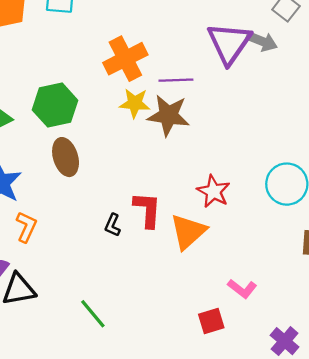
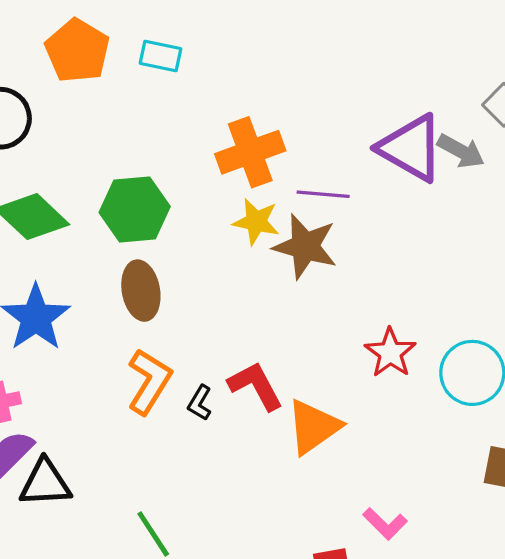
purple triangle: (229, 43) -> (411, 148), turned -42
red star: (213, 191) -> (390, 353), moved
red L-shape: (147, 210) -> (256, 386), turned -39
orange L-shape: (26, 227) -> (149, 381), moved, size x1.4

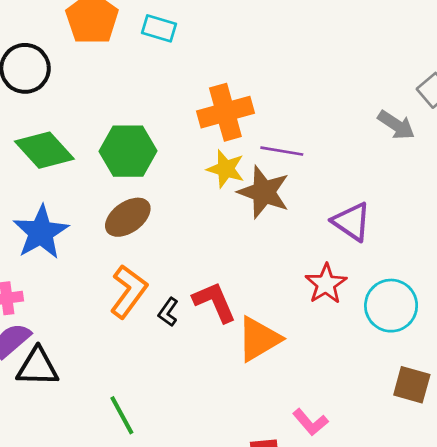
purple triangle: (411, 148) -> (352, 222), moved, size x0.7
brown ellipse: (141, 291) -> (128, 217), turned 60

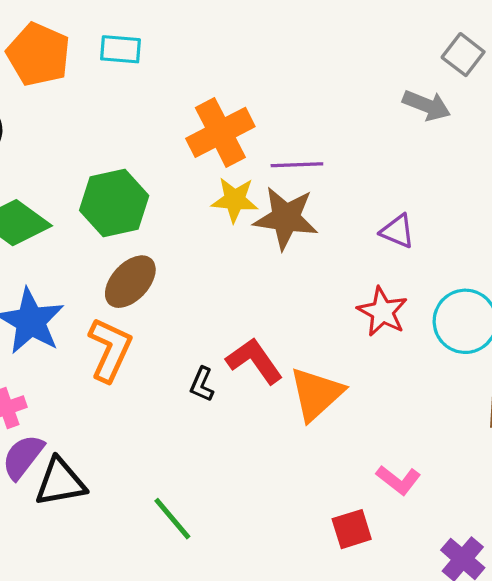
purple triangle: (352, 222) -> (397, 231), size x0.7
orange L-shape: (129, 291) -> (110, 350), moved

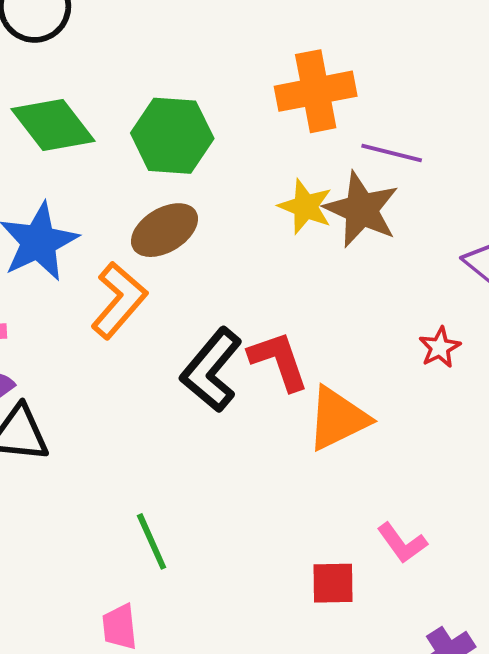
yellow star: (235, 200) -> (305, 207), moved
red star: (382, 312) -> (440, 347), size x0.7
black L-shape: (202, 384) -> (211, 370), size x2.0
green line: (172, 519) -> (152, 541), moved

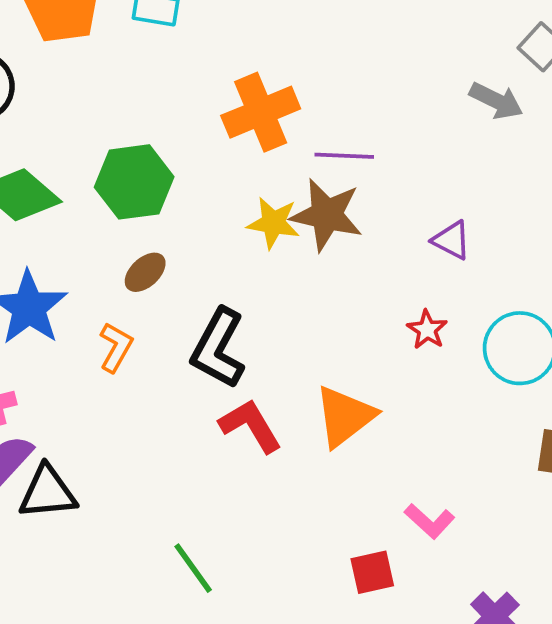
brown ellipse: (164, 230) -> (145, 272), size x0.7
orange L-shape: (119, 300) -> (116, 347), size x0.7
red L-shape: (279, 361) -> (251, 426), moved
black L-shape: (211, 370) -> (218, 348), moved

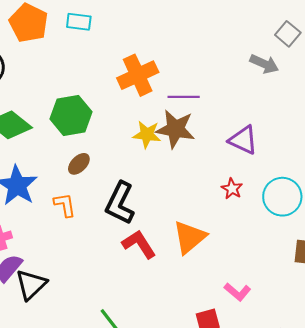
purple triangle: (452, 240) -> (243, 140), size x1.4
orange L-shape: (116, 347) -> (65, 205), turned -36
black triangle: (47, 492) -> (31, 284), turned -36

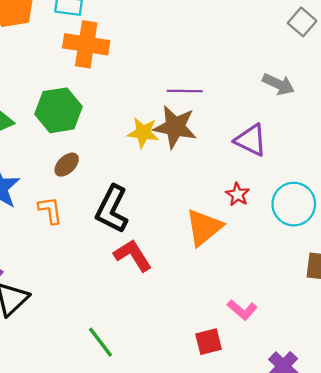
gray arrow: (264, 64) -> (278, 84), moved
orange cross: (138, 75) -> (86, 44), moved, turned 33
orange triangle: (190, 237) -> (204, 227), moved

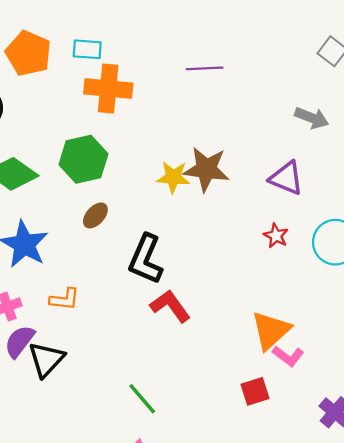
purple line: (185, 91) -> (205, 68), moved
orange L-shape: (50, 210) -> (65, 299), moved, turned 108
orange triangle: (204, 227) -> (271, 330), moved

